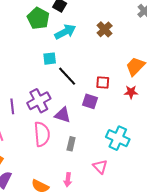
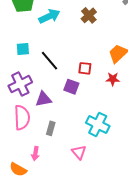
cyan square: (50, 59) -> (23, 49), moved
purple triangle: (63, 115) -> (44, 99), turned -30
pink arrow: (68, 180) -> (35, 154), moved

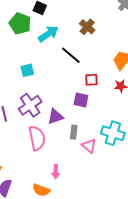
black line: (50, 61) -> (71, 55), moved
gray rectangle: (51, 128) -> (74, 132), moved
pink triangle: (79, 152) -> (89, 146), moved

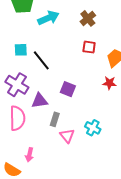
black line: (71, 55) -> (41, 60), moved
red square: (91, 80) -> (89, 47), moved
purple cross: (30, 105) -> (17, 85), turned -35
cyan cross: (113, 133) -> (93, 128), size x0.7

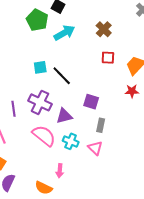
pink semicircle: (17, 118) -> (44, 136), turned -45
gray rectangle: (55, 119) -> (101, 125), moved
cyan cross: (93, 128) -> (71, 141), moved

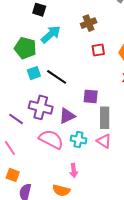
green pentagon: (37, 20) -> (25, 48), moved
brown cross: (104, 29) -> (89, 23), turned 35
purple line: (14, 109) -> (16, 119), turned -35
gray rectangle: (101, 125) -> (105, 118), size x1.5

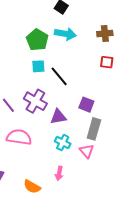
cyan arrow: (51, 34) -> (65, 34), turned 35
pink semicircle: (51, 139) -> (19, 137), moved, turned -35
pink arrow: (74, 170) -> (59, 173), moved

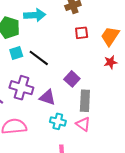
purple square: (86, 105) -> (72, 79), turned 35
purple triangle: (58, 117) -> (47, 97), turned 42

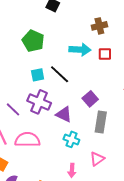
cyan arrow: (35, 15) -> (80, 50), moved
cyan square: (16, 53) -> (38, 75), moved
pink triangle: (83, 124) -> (97, 159), moved, turned 42

